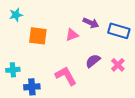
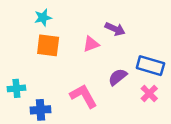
cyan star: (16, 15) -> (43, 18), moved
blue rectangle: (119, 31) -> (150, 66), moved
pink cross: (118, 65) -> (149, 93), moved

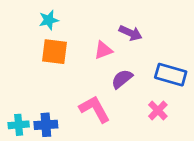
purple semicircle: (118, 77) -> (122, 79), moved
cyan cross: (16, 88) -> (19, 125), moved
pink cross: (149, 93) -> (158, 110), moved

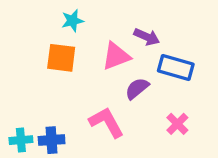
cyan star: (49, 20) -> (73, 21), moved
pink triangle: (103, 50) -> (116, 56), size x1.4
blue rectangle: (171, 75) -> (176, 67), moved

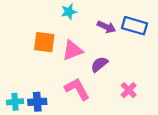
cyan star: (73, 21) -> (69, 12), moved
pink triangle: (116, 56) -> (72, 50), moved
blue rectangle: (176, 67) -> (135, 26), moved

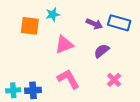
cyan star: (69, 12) -> (53, 14), moved
orange square: (44, 42) -> (30, 26), moved
purple semicircle: (99, 64) -> (102, 51), moved

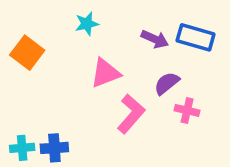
orange square: (30, 26) -> (27, 53), moved, turned 30
pink L-shape: (68, 79) -> (131, 114), moved, turned 70
pink cross: (114, 80) -> (187, 110), moved, turned -32

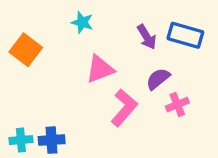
cyan star: (87, 24) -> (82, 22), turned 30
purple arrow: (155, 39) -> (147, 37), turned 35
pink cross: (187, 110) -> (177, 105), turned -35

